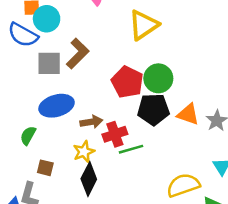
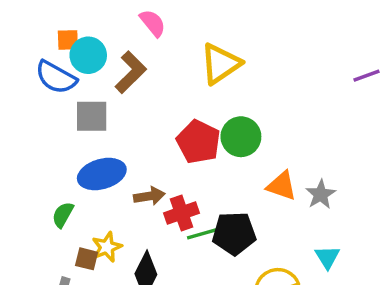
brown L-shape: (78, 54) -> (131, 72), moved
black pentagon: (153, 109) -> (234, 233), moved
yellow star: (84, 152) -> (107, 247), moved

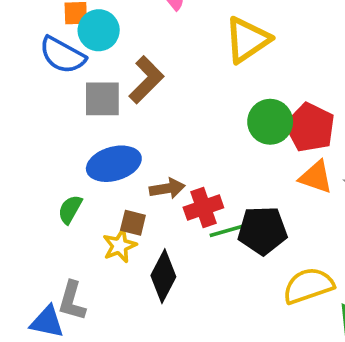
brown L-shape: (131, 72) -> (146, 80), moved
red pentagon: (198, 142) -> (310, 127), moved
brown square: (87, 259) -> (133, 223), moved

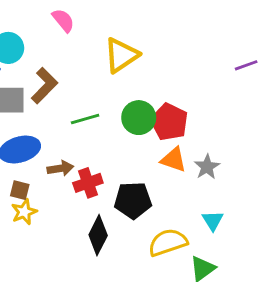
brown square: (133, 223) -> (20, 190), moved
green line: (228, 230) -> (85, 119), moved
black diamond: (163, 276) -> (98, 235), moved

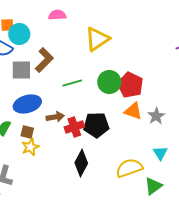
pink semicircle: (63, 20) -> (57, 15), turned -54
black pentagon: (133, 200) -> (96, 125), moved

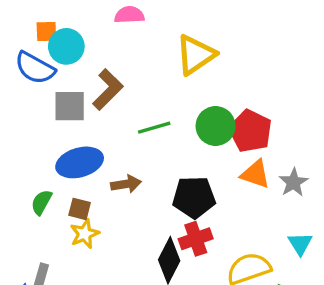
red cross: (74, 127) -> (196, 239), moved

